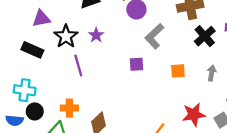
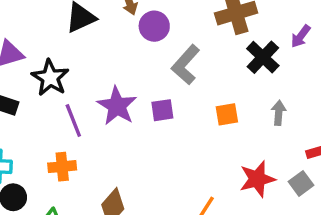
purple star: (96, 35) -> (117, 106), moved, size x1.6
orange cross: (69, 108) -> (62, 167), moved

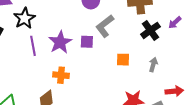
purple square: (162, 110) -> (87, 42), moved
orange cross: (62, 167) -> (61, 75), moved

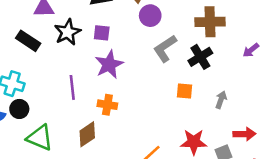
black cross: (150, 30) -> (200, 57), moved
purple square: (87, 42) -> (102, 33), moved
purple line: (33, 46) -> (72, 87), moved

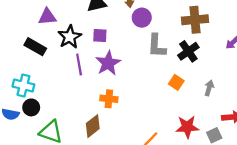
gray L-shape: (165, 48) -> (157, 46), turned -50
purple line: (72, 87) -> (79, 65), moved
orange square: (184, 91) -> (176, 82), turned 32

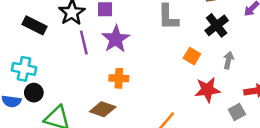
black cross: (188, 51) -> (217, 25), moved
brown diamond: (93, 126) -> (103, 109), turned 60
red star: (187, 127) -> (207, 90), moved

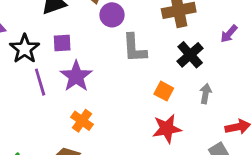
orange cross: (119, 78) -> (82, 121), turned 36
red star: (207, 90) -> (167, 129), moved

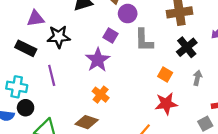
purple square: (62, 43) -> (111, 36), moved, turned 32
black star: (25, 49) -> (59, 37), turned 30
purple line: (40, 82) -> (52, 75), moved

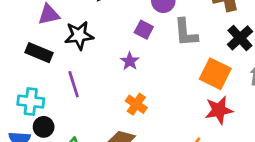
purple star: (98, 60) -> (130, 61), size x0.6
orange square: (165, 74) -> (215, 74), size x1.6

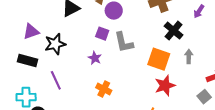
gray L-shape: (186, 33) -> (124, 42), moved

